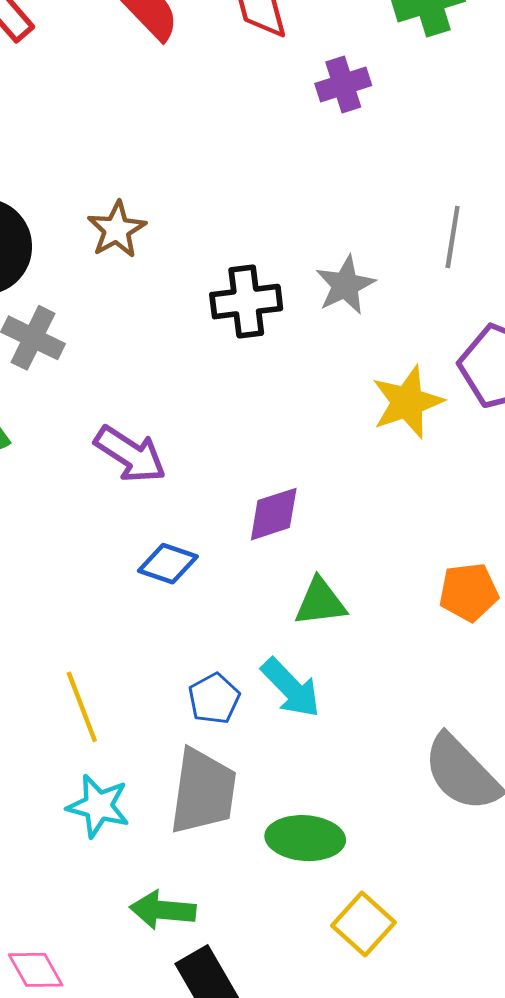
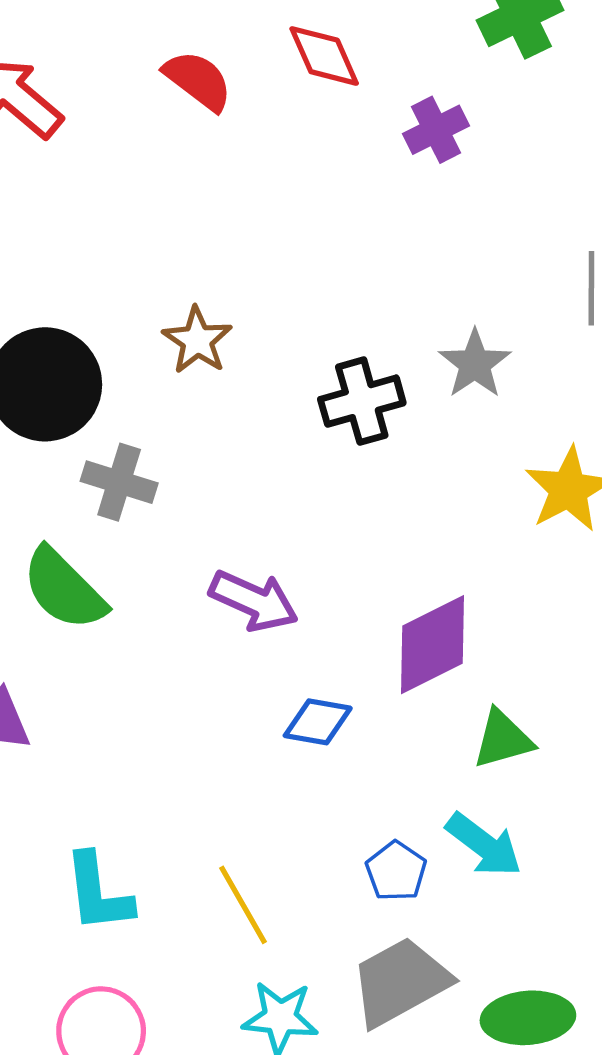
purple diamond: (274, 514) -> (432, 645), size x1.4
gray trapezoid: (203, 791) -> (400, 982), turned -118

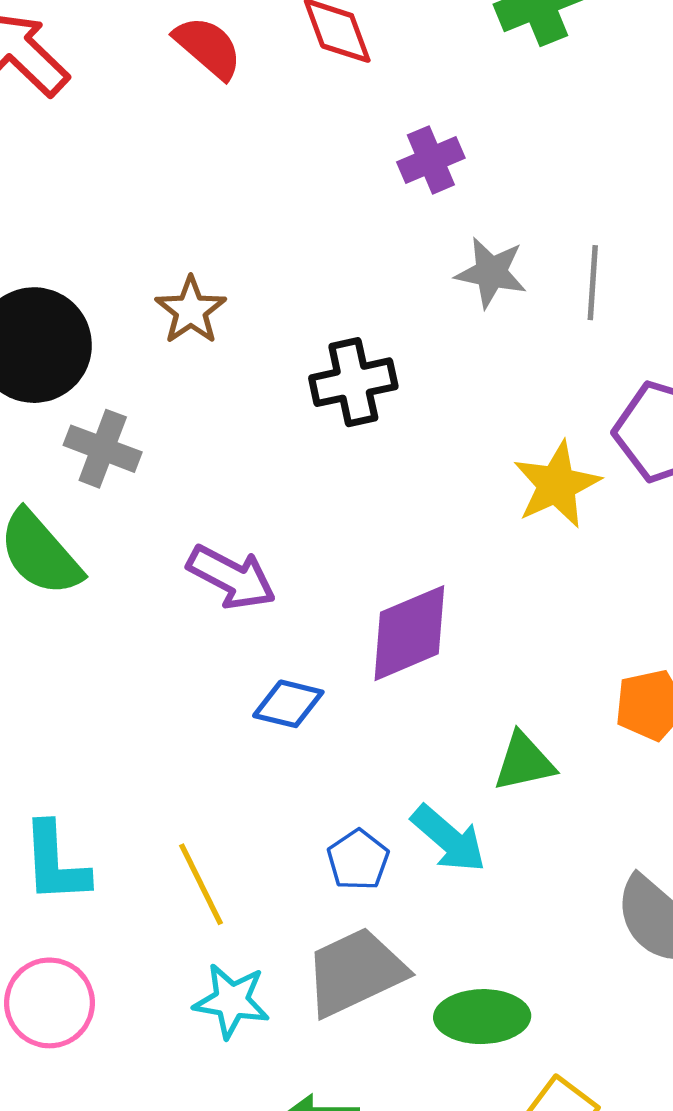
purple cross: (436, 130) -> (431, 160), moved
gray star: (475, 364) -> (491, 272), moved, turned -30
green triangle: (503, 739) -> (524, 762), moved

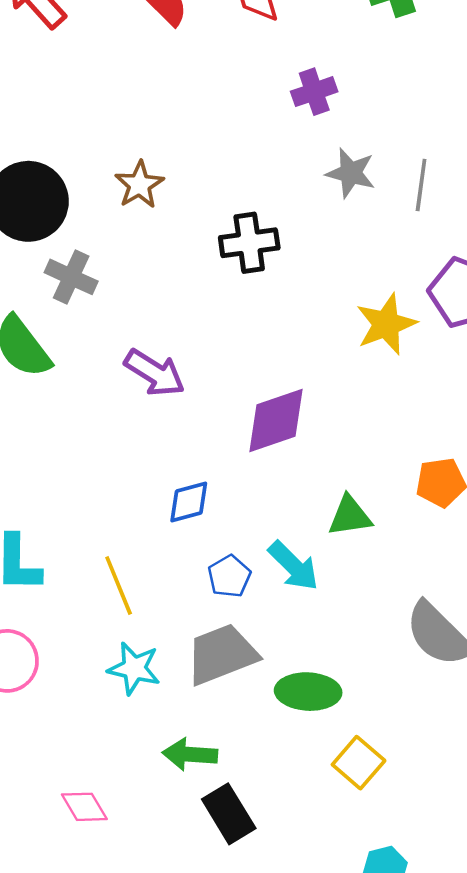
blue diamond: (288, 704) -> (189, 502), moved, turned -33

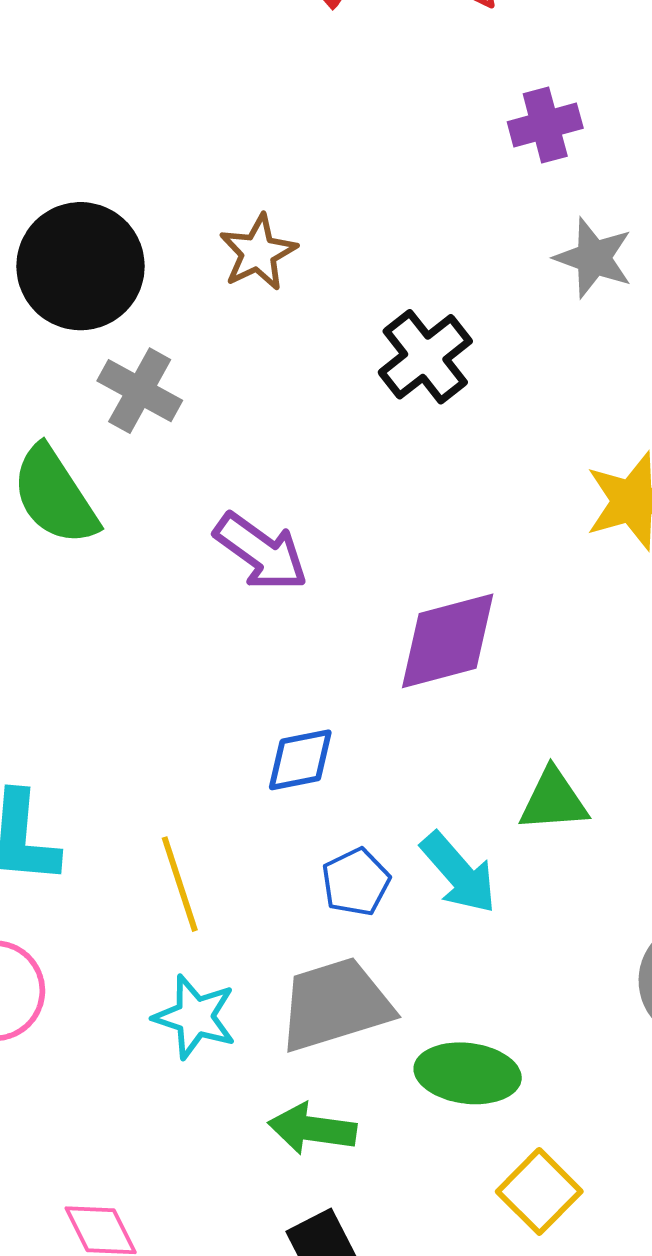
black cross: (249, 243) -> (425, 357), turned -34
green arrow: (190, 754) -> (312, 1129), moved

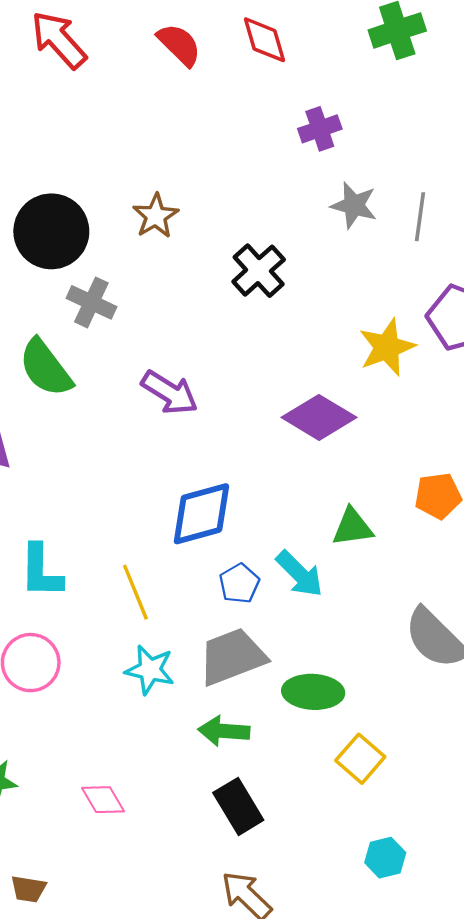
purple diamond: (448, 641) -> (319, 417), moved, turned 50
blue diamond: (300, 760) -> (201, 514), size x1.6

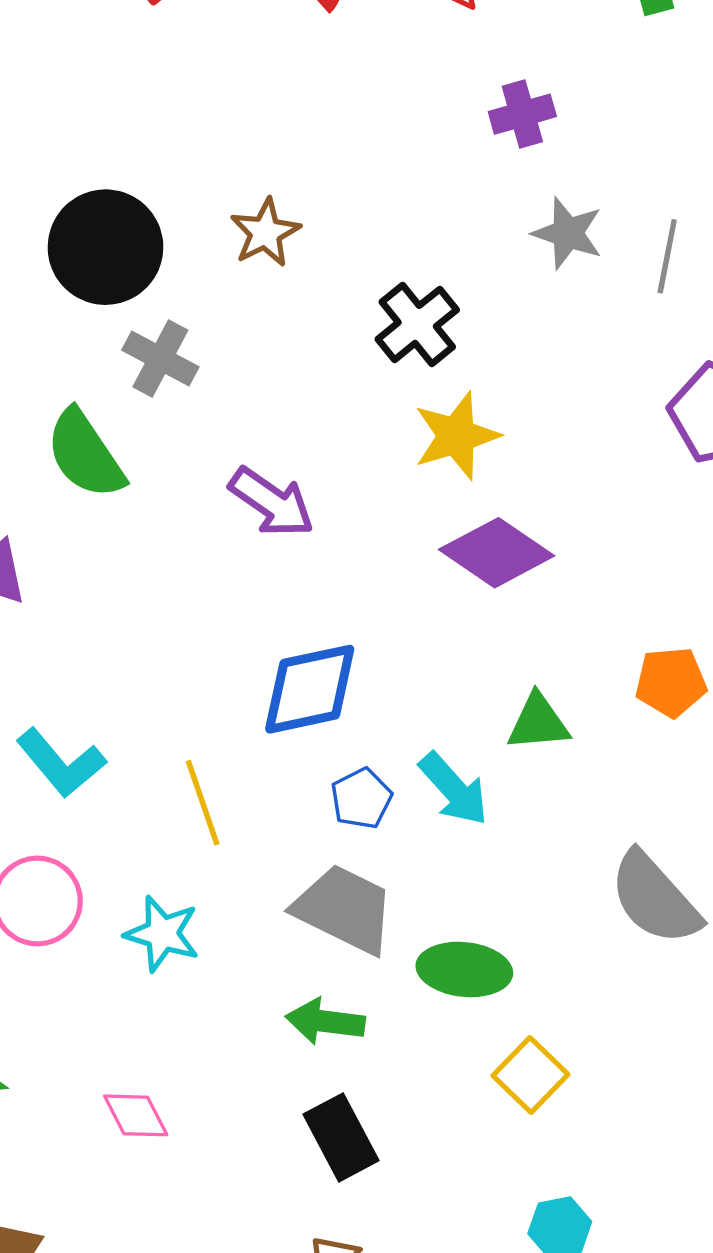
yellow star: (387, 347) -> (456, 436), moved
cyan L-shape: (41, 571) -> (61, 763), turned -44
gray trapezoid: (232, 657) -> (344, 909), turned 44
cyan star: (150, 670) -> (162, 934), moved

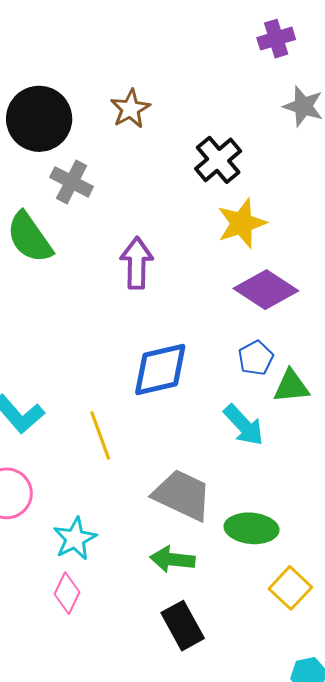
purple arrow: (272, 502) -> (137, 263), turned -123
blue pentagon: (361, 798) -> (256, 358), moved
cyan star: (162, 934) -> (75, 539), moved, turned 30
pink diamond: (136, 1115) -> (67, 593), moved, turned 54

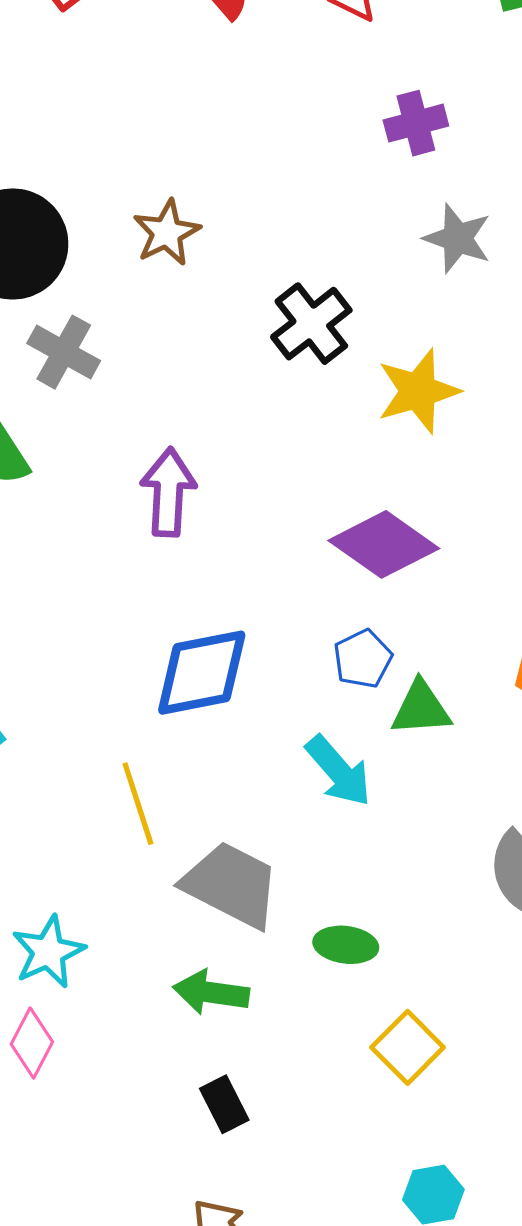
yellow star: (242, 223) -> (418, 391), moved
yellow line: (100, 435) -> (138, 804), moved
green ellipse: (252, 528) -> (346, 945), size x0.7
black rectangle: (183, 626) -> (224, 1104), size x0.7

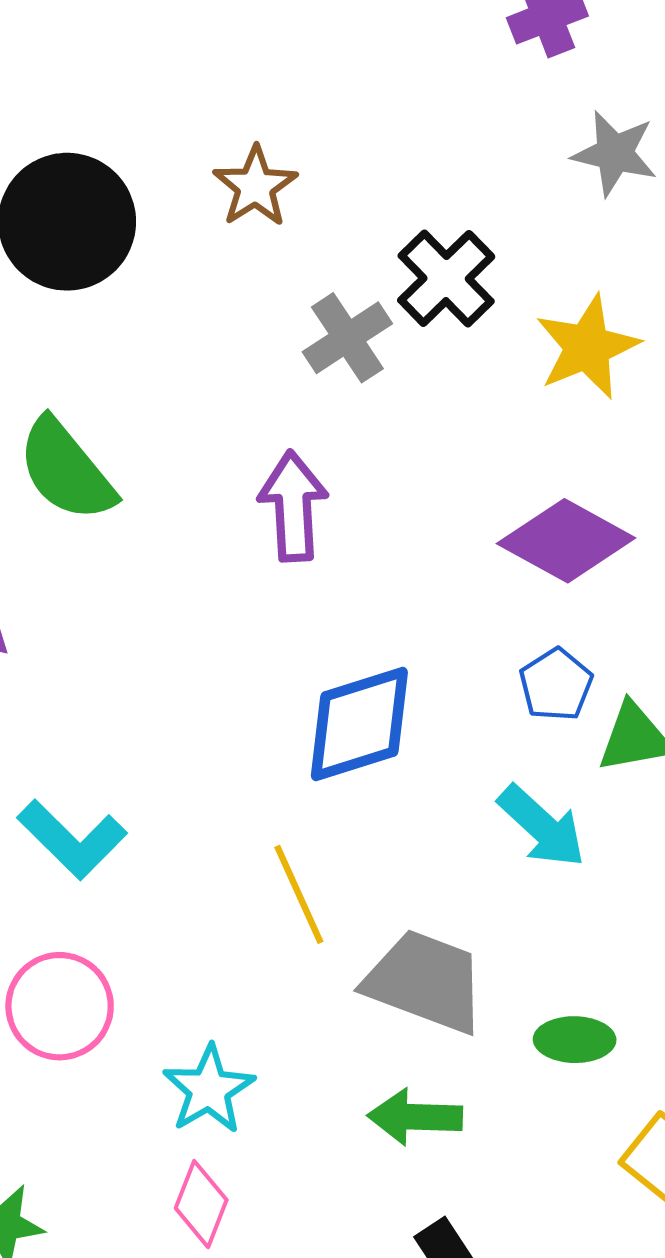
gray cross: (64, 352) -> (347, 338), moved, turned 34

